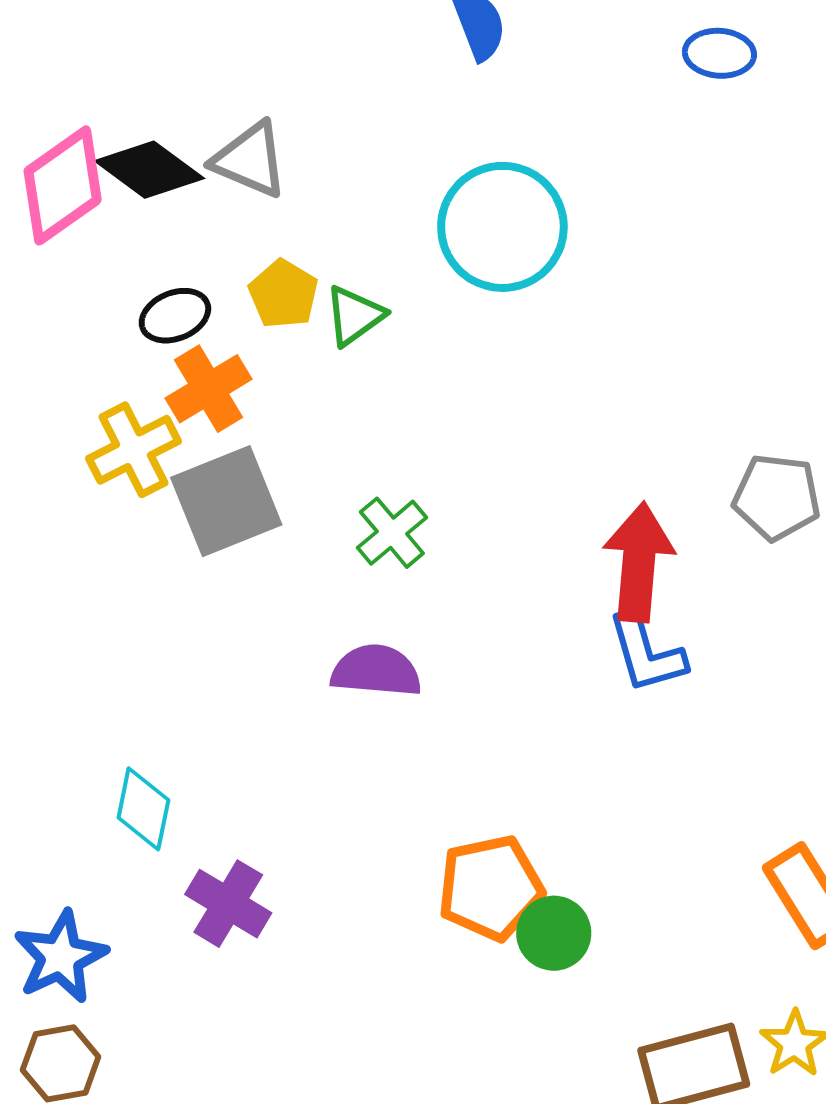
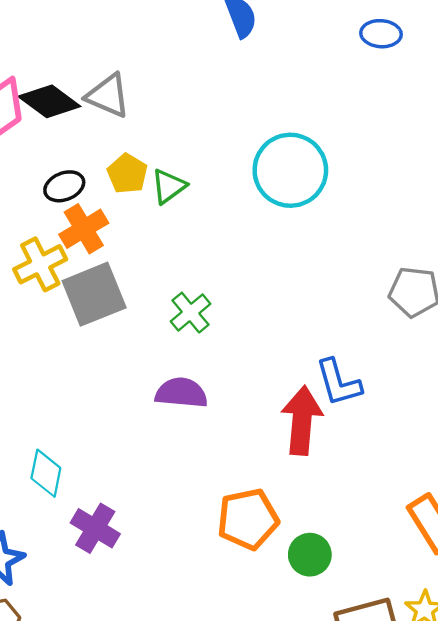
cyan circle: (502, 227) -> (290, 170), moved
red arrow: (639, 562) -> (302, 420), moved
green circle: (554, 933) -> (310, 555), moved

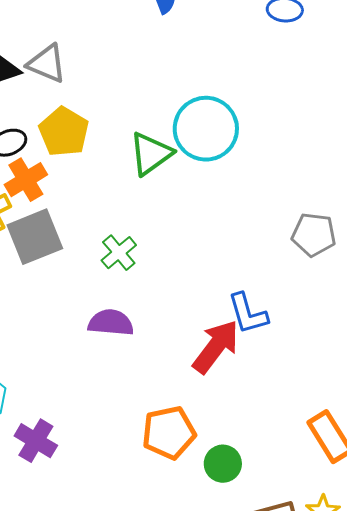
yellow pentagon: (127, 174) -> (64, 132), size x1.4
green triangle: (169, 186) -> (151, 154), moved, size x1.4
red arrow: (302, 420) -> (216, 347), turned 32

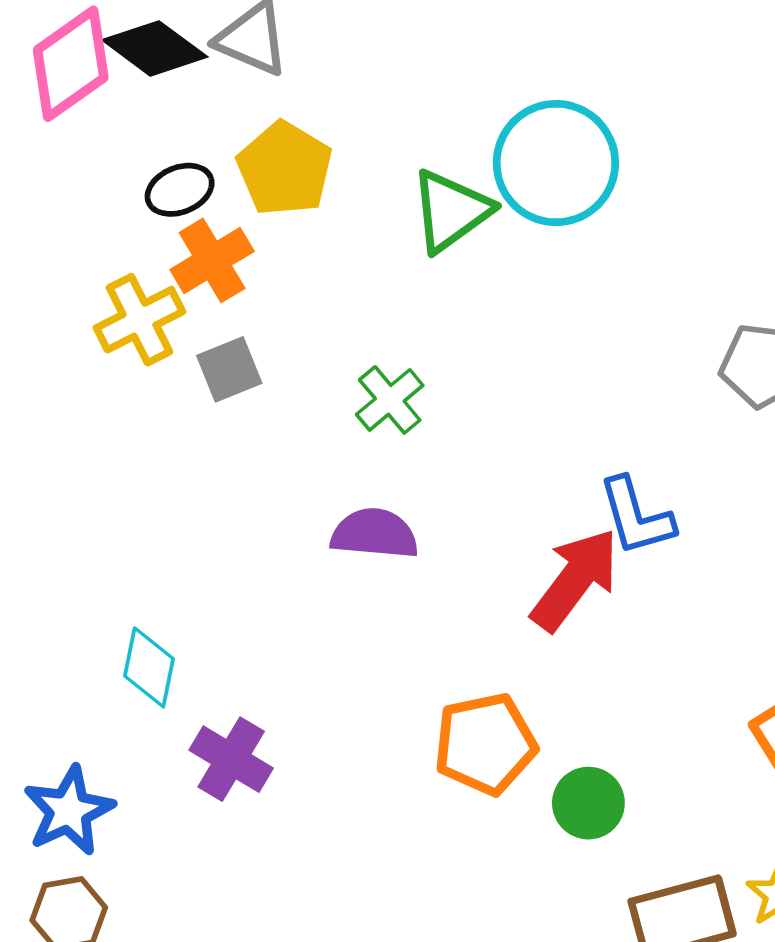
gray square: (35, 237) -> (229, 369), size x0.6

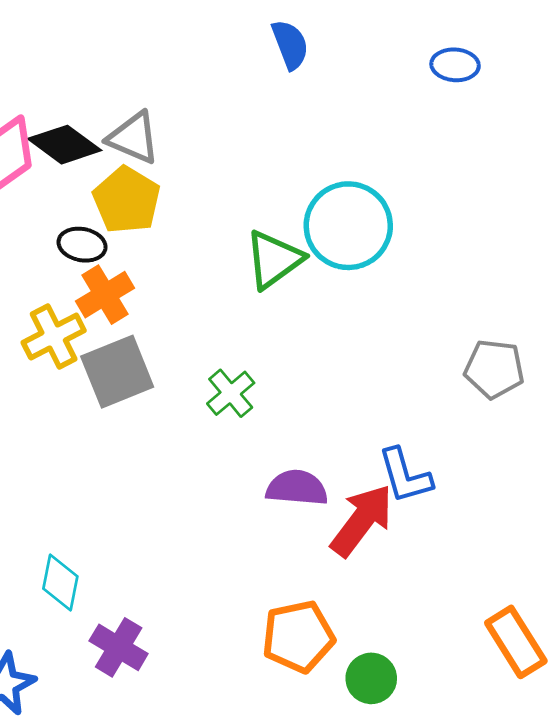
yellow pentagon: (285, 169) -> (127, 200), moved
black ellipse: (180, 190) -> (82, 245), turned 33
gray square: (229, 369) -> (117, 372), size x1.6
purple semicircle: (374, 534) -> (297, 488), moved

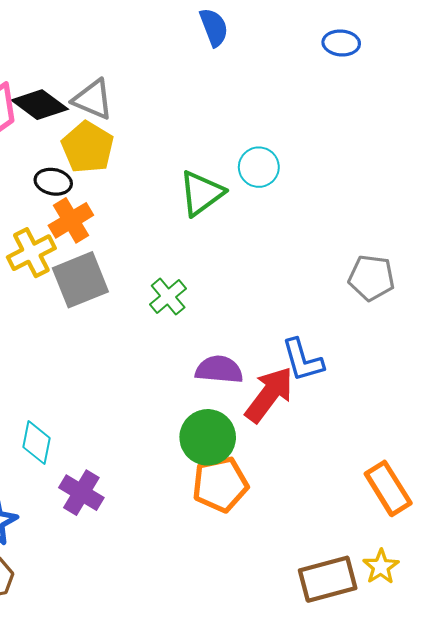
cyan circle: (348, 226) -> (259, 167), size x0.6
green circle: (371, 678) -> (208, 437), moved, size x1.4

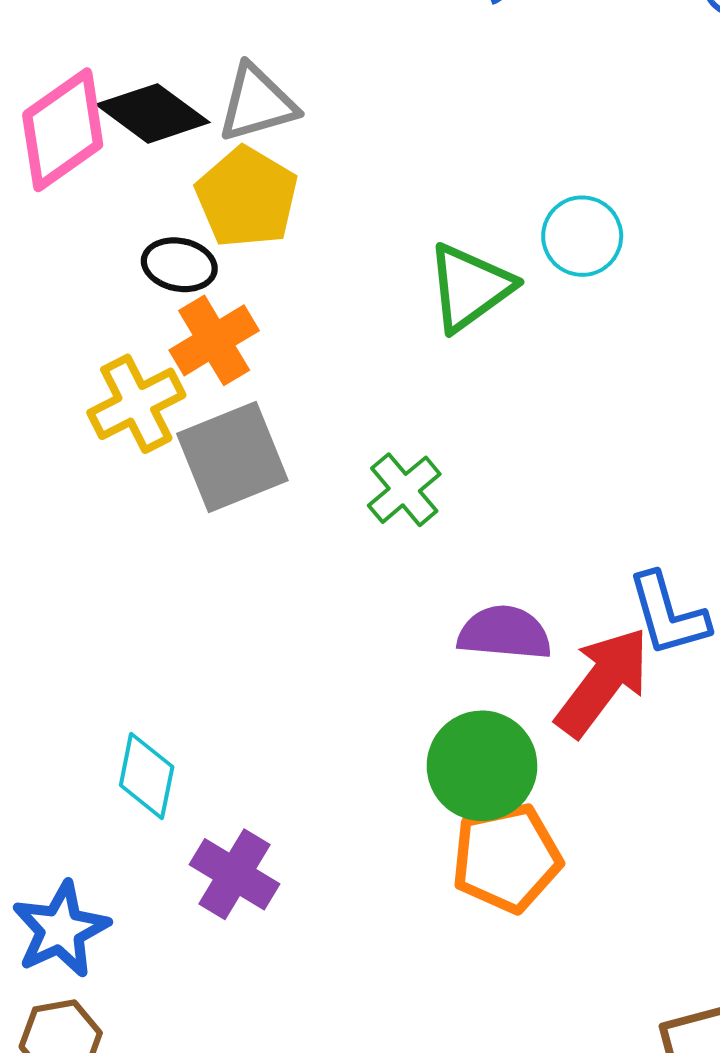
gray triangle: (93, 99) -> (257, 103), turned -39

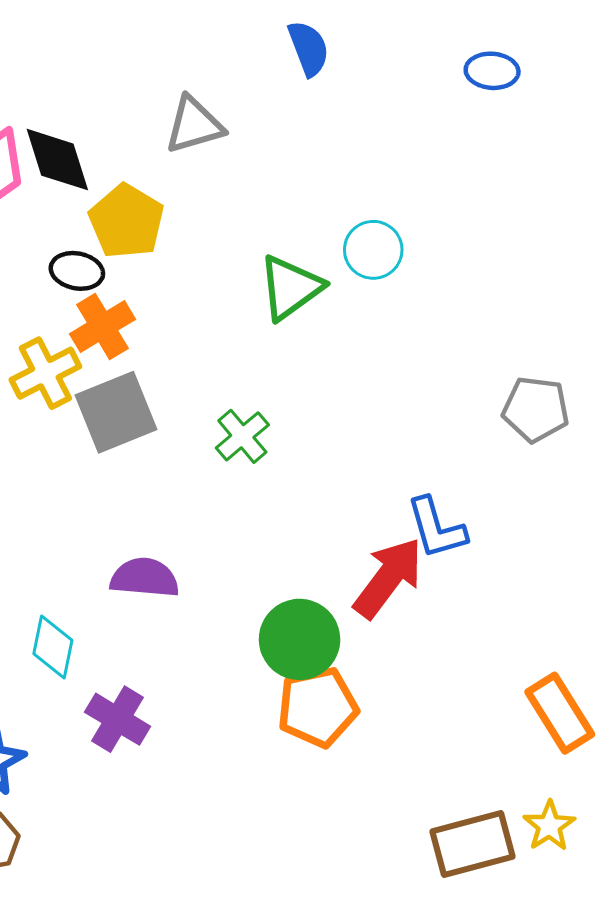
gray triangle: (257, 103) -> (194, 125), moved
black diamond: (153, 113) -> (57, 160), turned 36
purple semicircle: (504, 633) -> (145, 578), moved

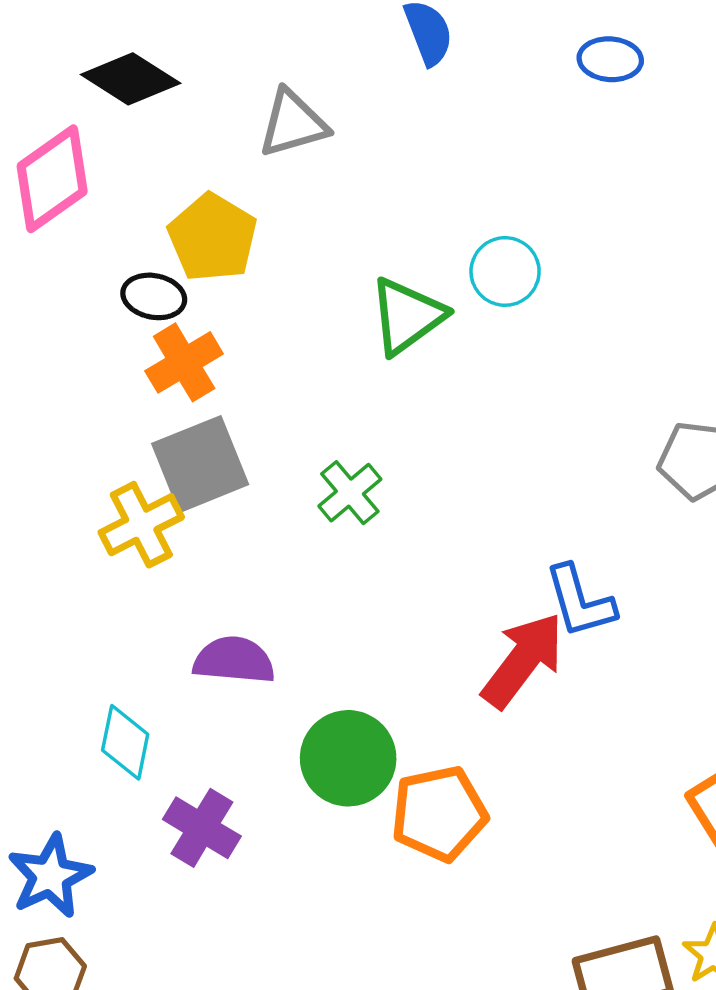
blue ellipse: (492, 71) -> (610, 59), moved
black diamond: (57, 160) -> (131, 79), moved, turned -40
yellow cross: (45, 373) -> (141, 525), moved
green circle: (300, 639) -> (348, 758), moved

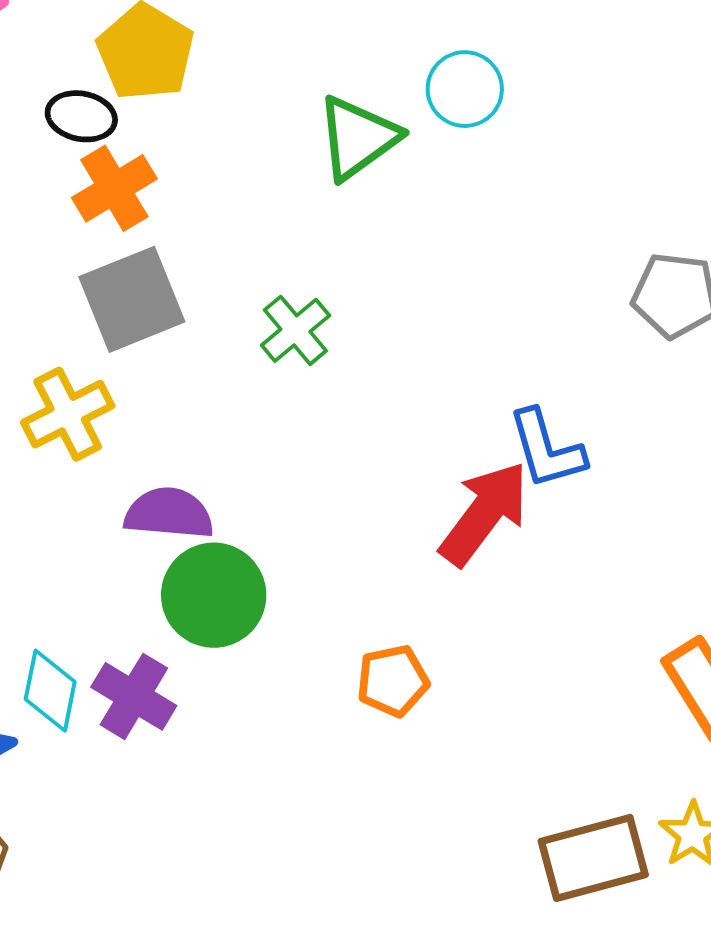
yellow cross: (141, 525) -> (68, 414), moved
cyan diamond: (125, 742) -> (50, 691), moved
green circle: (348, 758) -> (214, 595), moved
orange pentagon: (439, 814) -> (393, 681), size x0.7

